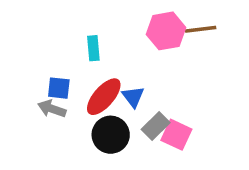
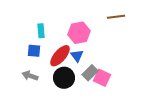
pink hexagon: (166, 31) -> (79, 33), moved
cyan rectangle: (93, 48) -> (41, 31), moved
gray arrow: (52, 109) -> (30, 76), moved

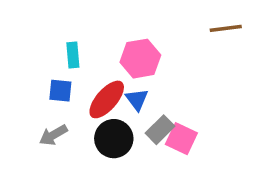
brown line: (116, 17) -> (226, 28), moved
gray arrow: (30, 76) -> (53, 135), turned -49

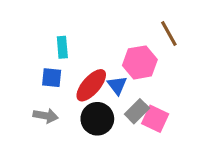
brown line: (226, 28) -> (169, 33), moved, turned 68
pink hexagon: (140, 59) -> (140, 62), moved
gray arrow: (53, 135) -> (46, 116), turned -140

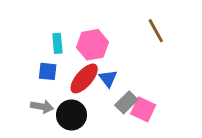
pink hexagon: (140, 62) -> (93, 45), moved
black circle: (97, 119) -> (71, 115), moved

